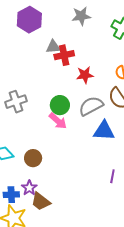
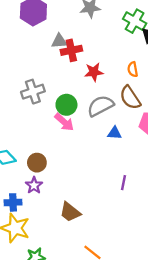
gray cross: (16, 102) -> (33, 92), moved
blue triangle: (104, 131) -> (115, 133), size x0.6
purple star: (29, 188) -> (34, 185), moved
brown trapezoid: (41, 201) -> (70, 212), moved

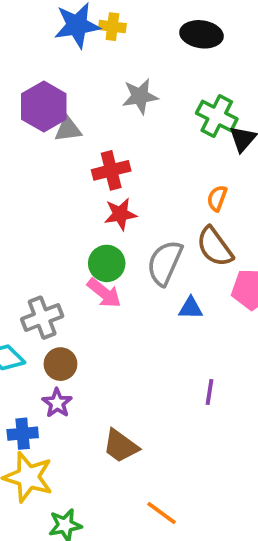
gray triangle: (59, 41) -> (68, 129), moved
orange semicircle: (133, 69) -> (217, 198), turned 32
red star: (94, 72) -> (120, 214), moved
gray cross: (33, 92) -> (42, 318), moved
gray semicircle: (100, 106) -> (165, 263), turned -36

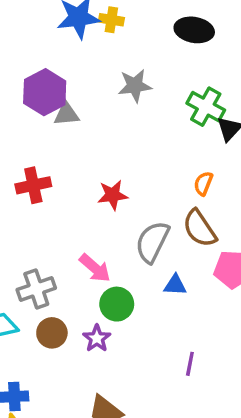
red cross: (111, 170) -> (33, 185), moved
green circle: (107, 263) -> (117, 304), moved
purple star: (57, 403) -> (97, 338), moved

